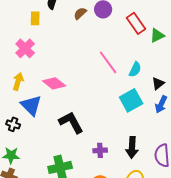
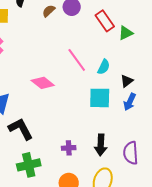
pink diamond: (54, 83) -> (43, 83), moved
cyan square: (131, 100) -> (100, 98), turned 30
black L-shape: (71, 122) -> (21, 129), moved

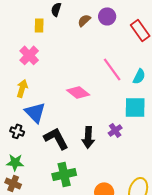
black arrow: (101, 145) -> (88, 137), moved
purple cross: (69, 148) -> (115, 130), moved, turned -32

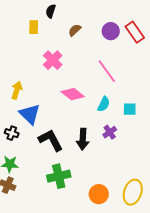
purple circle: (107, 16) -> (111, 31), moved
brown semicircle: (84, 20) -> (75, 30), moved
pink cross: (29, 55) -> (53, 60), moved
cyan semicircle: (139, 76) -> (104, 104), moved
cyan square: (135, 107) -> (130, 109), size x0.6

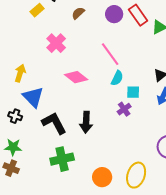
yellow rectangle: (34, 27) -> (37, 10), turned 48
cyan semicircle: (104, 104) -> (117, 78), moved
purple cross: (110, 132) -> (124, 109), moved

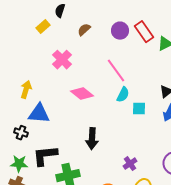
blue triangle: (33, 97) -> (39, 114), turned -40
purple cross: (124, 109) -> (130, 164), moved
black L-shape: (54, 123) -> (45, 156), moved, turned -68

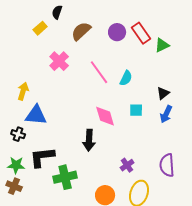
brown semicircle: (84, 30) -> (81, 31), size x1.5
pink line: (116, 71) -> (99, 72), moved
pink diamond: (82, 94) -> (105, 116), moved, turned 35
cyan semicircle: (123, 95) -> (126, 78), moved

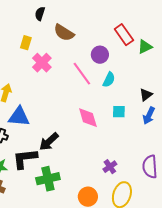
yellow rectangle: (40, 28) -> (26, 43), moved, turned -32
brown semicircle: (81, 31) -> (64, 33), turned -105
purple circle: (117, 32) -> (100, 55), moved
black arrow: (89, 140) -> (49, 142), moved, turned 45

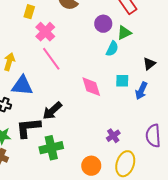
green triangle: (145, 47) -> (124, 33), moved
pink line: (82, 74) -> (51, 59), moved
blue arrow: (149, 116) -> (141, 91), moved

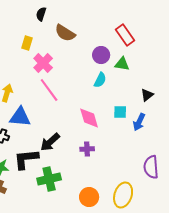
green triangle: (124, 33) -> (122, 64), turned 35
cyan semicircle: (112, 49) -> (100, 80), moved
purple cross: (113, 136) -> (87, 149), moved, turned 32

